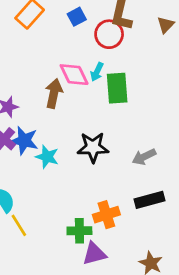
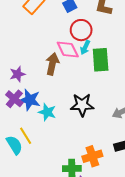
red circle: (109, 34) -> (81, 30), moved
yellow line: (19, 225) -> (26, 136), moved

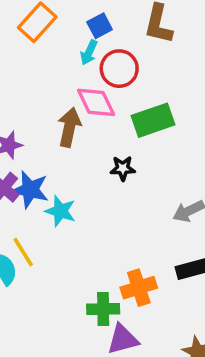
cyan arrow: (85, 47) -> (89, 53), moved
green rectangle: (101, 60) -> (153, 120), turned 75
black star: (82, 105) -> (123, 168), moved, size x0.6

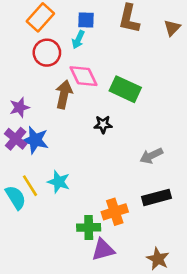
blue square: (100, 26) -> (86, 20), turned 30
red circle: (119, 69) -> (47, 53), moved
green rectangle: (153, 120) -> (125, 89), turned 44
cyan star: (60, 211) -> (59, 182), moved

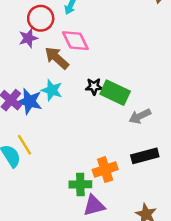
green rectangle: (125, 89) -> (115, 93), moved
brown arrow: (64, 94) -> (57, 58), turned -60
purple star: (19, 107) -> (28, 38), moved
cyan star: (59, 182) -> (52, 90), moved

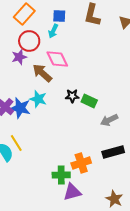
green rectangle: (115, 93) -> (89, 101), size x0.7

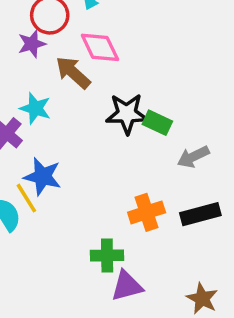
black star: (72, 96) -> (127, 114), size x1.6
cyan star: (38, 99) -> (35, 108), moved
blue star: (20, 108) -> (43, 177), moved
orange cross: (81, 163) -> (147, 212), moved

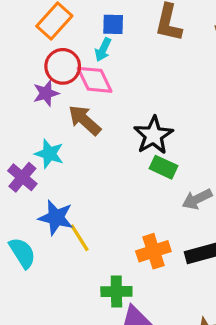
pink diamond: (100, 47) -> (95, 80), moved
black star: (127, 114) -> (153, 135), moved, turned -30
yellow line: (26, 198) -> (79, 238), moved

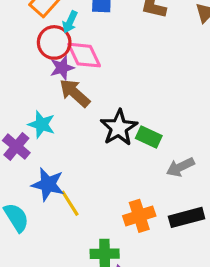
cyan arrow: (103, 50) -> (70, 22), moved
purple star: (46, 93) -> (62, 68), moved
black star: (153, 135) -> (119, 128), moved

